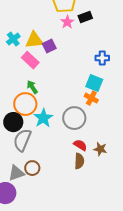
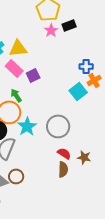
purple square: (49, 46) -> (33, 75), moved
cyan square: (94, 83) -> (78, 91), turned 30
orange cross: (91, 98) -> (94, 80), moved, turned 32

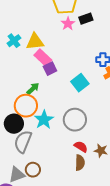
pink rectangle: (14, 68) -> (43, 58), moved
cyan square: (78, 91) -> (80, 83), moved
green arrow: (16, 95) -> (33, 89), turned 80

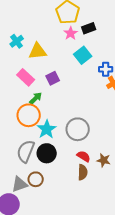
cyan cross: (14, 41) -> (17, 41), moved
pink rectangle: (43, 58) -> (26, 77), moved
cyan square: (80, 83) -> (83, 55), moved
black circle: (14, 124) -> (47, 153), moved

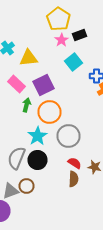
purple square: (53, 78) -> (44, 85), size x1.5
green arrow: (36, 98) -> (26, 105), turned -32
orange circle: (29, 115) -> (50, 112), moved

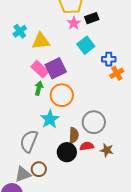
pink rectangle: (16, 84) -> (40, 69), moved
gray circle: (68, 136) -> (94, 122), moved
black circle: (38, 160) -> (67, 152), moved
red semicircle: (74, 163) -> (87, 146), turned -40
brown semicircle: (74, 179) -> (74, 135), moved

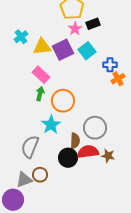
purple square: (56, 68) -> (63, 50), moved
red semicircle: (87, 146) -> (88, 152), size x1.5

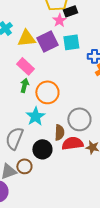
black rectangle: (93, 24) -> (70, 11), moved
cyan square: (87, 51) -> (71, 42), turned 30
black circle: (68, 158) -> (42, 149), moved

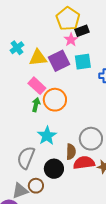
orange circle: (47, 92) -> (55, 100), moved

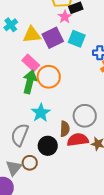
cyan square: (83, 62) -> (77, 39), turned 30
green arrow: (36, 105) -> (30, 82), size x1.6
gray triangle: (20, 191) -> (14, 168), turned -30

